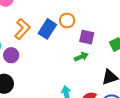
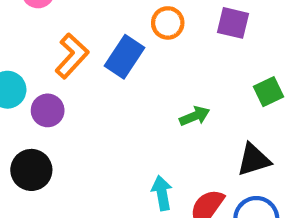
orange circle: (67, 21) -> (168, 23), moved
purple square: (87, 37) -> (233, 23), moved

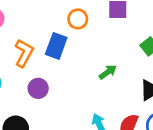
purple circle: (48, 110) -> (38, 88), moved

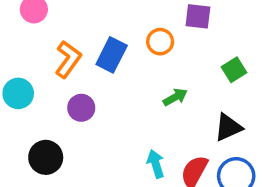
orange circle: (78, 19) -> (160, 42), moved

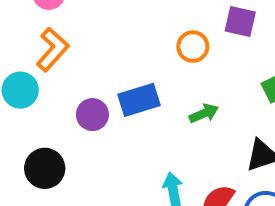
blue rectangle: (112, 55) -> (139, 100), moved, turned 40
orange L-shape: (68, 59) -> (52, 49), moved

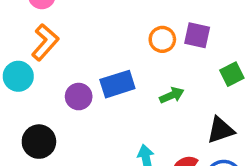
purple square: (240, 22) -> (197, 35), moved

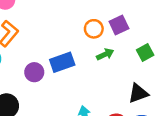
purple square: (197, 35) -> (119, 25), turned -36
green arrow: (172, 95) -> (105, 54), moved

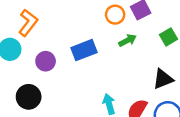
purple circle: (34, 72) -> (46, 61), moved

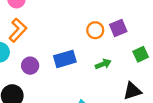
green arrow: (128, 40) -> (103, 64), moved

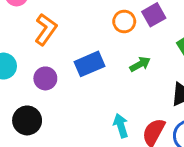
orange L-shape: (18, 30) -> (46, 29), moved

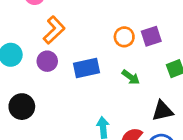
green arrow: (140, 64) -> (131, 77), turned 54
purple circle: (45, 78) -> (47, 61), moved

